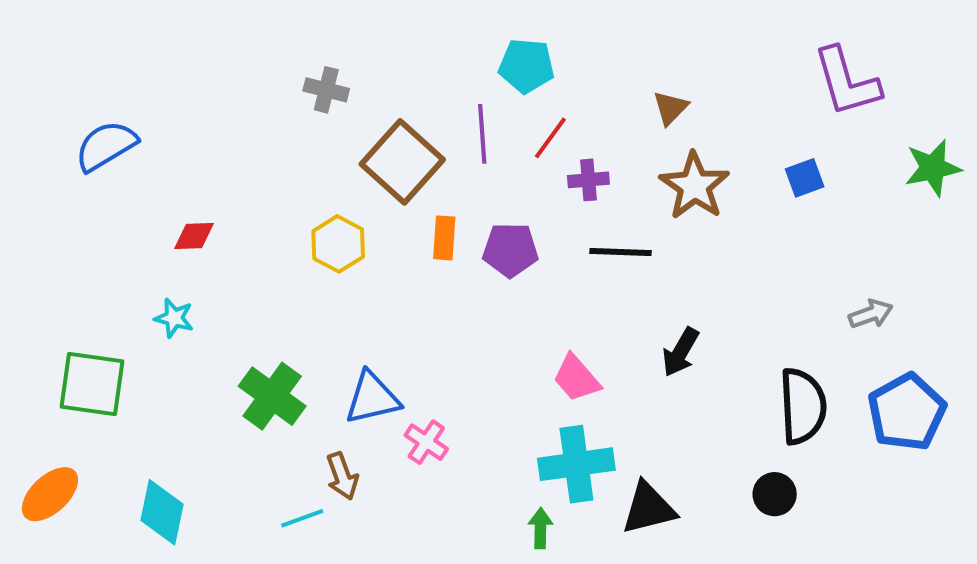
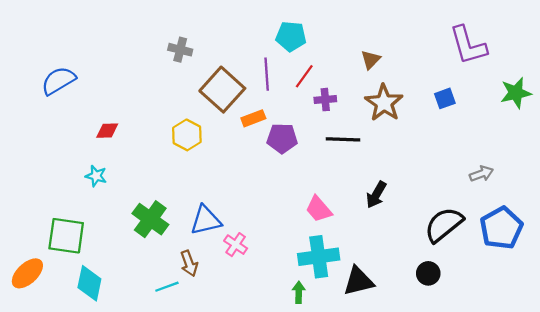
orange rectangle: (444, 238) -> (253, 118), moved, turned 65
green square: (92, 384) -> (66, 236), moved
black semicircle: (803, 406) -> (444, 225), turned -126

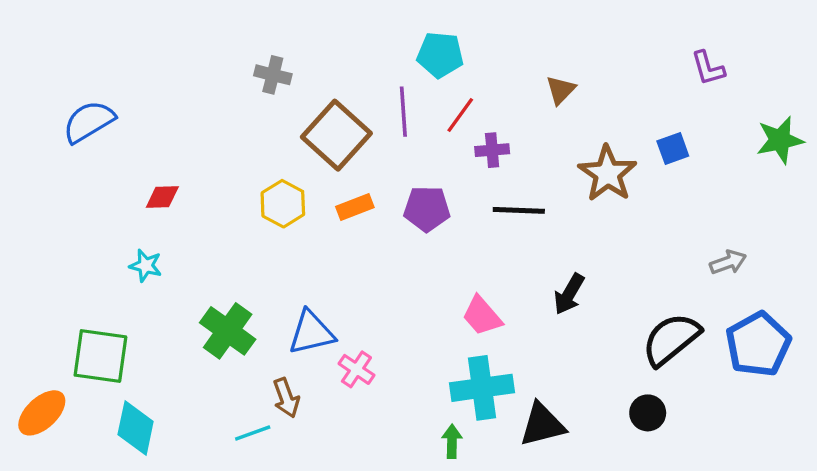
purple L-shape: (468, 45) -> (708, 68), size x0.6
brown star: (384, 103) -> (608, 174), moved
orange rectangle: (253, 118) -> (355, 207), moved

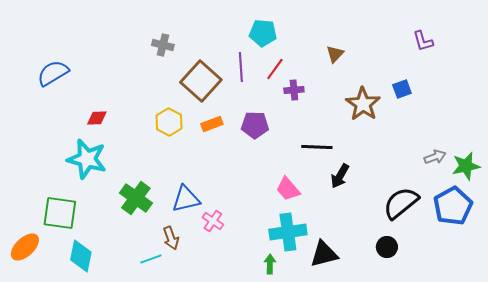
green star: (780, 140) -> (466, 166), moved
black line: (519, 210) -> (317, 147), moved
cyan star: (146, 266) -> (87, 159), size x2.0

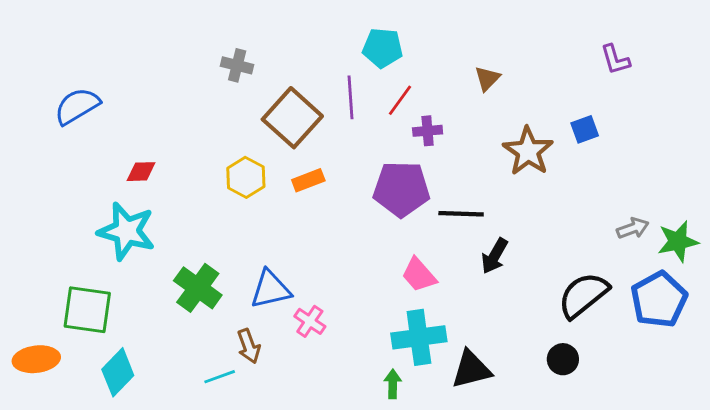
purple pentagon: (255, 125) -> (401, 189), moved, size x1.4
orange ellipse: (25, 247) -> (36, 359), turned 36
cyan diamond: (81, 256) -> (118, 372), turned 32

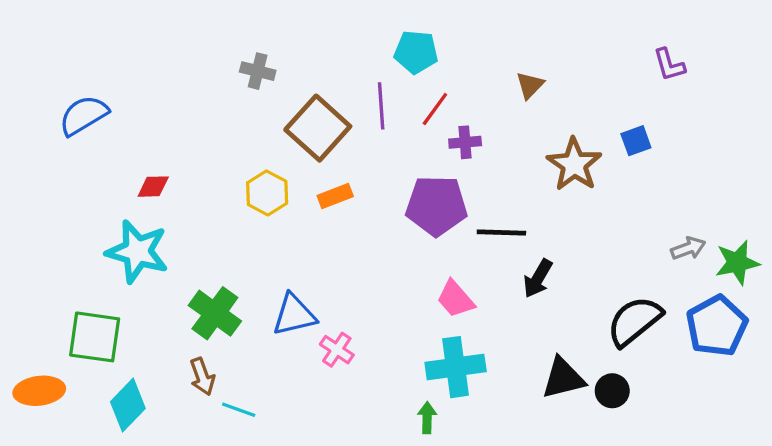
brown arrow: (249, 346) -> (202, 377), moved
black triangle: (471, 369) -> (563, 378), moved
cyan line: (220, 377) -> (239, 410), turned 40

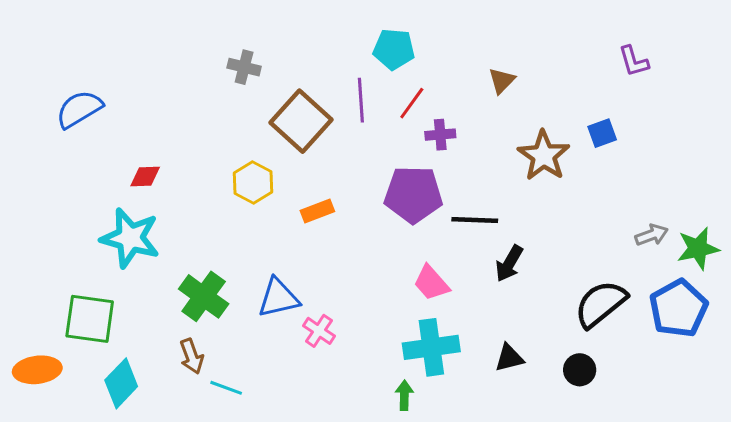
orange rectangle: (335, 196) -> (317, 211), moved
black triangle: (563, 378) -> (509, 358), moved, size x0.7

